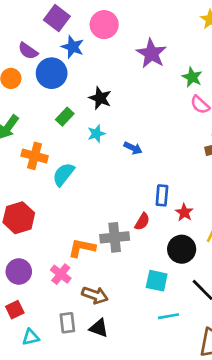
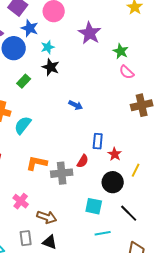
cyan star: (96, 134) -> (48, 47), moved
orange L-shape: (82, 248) -> (37, 163), moved

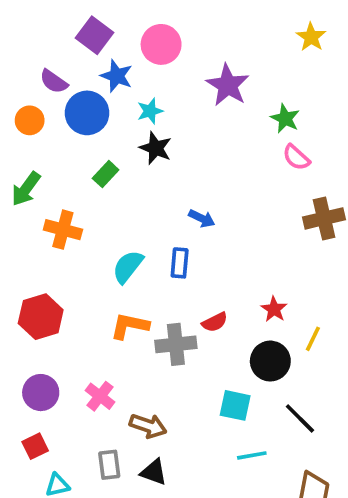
cyan semicircle: (23, 125) -> (128, 267), moved
blue rectangle: (98, 141) -> (180, 263), moved
red semicircle: (83, 161) -> (215, 322), turned 32

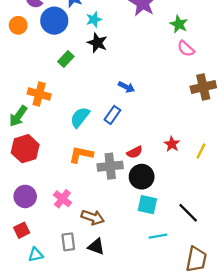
green arrow: (26, 189) -> (18, 116), moved
blue rectangle: (180, 263) -> (112, 115), turned 30
yellow line: (313, 339) -> (201, 151), moved
black circle: (270, 361) -> (142, 177), moved

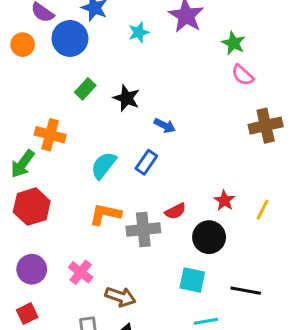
cyan star: (94, 19) -> (139, 32), moved
black star: (97, 43) -> (126, 98), moved
black circle: (142, 177) -> (209, 237), moved
black line: (188, 213) -> (246, 291), turned -35

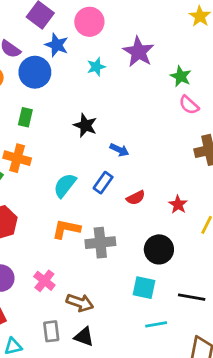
green rectangle: (85, 89) -> (25, 117), moved, turned -30
red star: (224, 200) -> (178, 204), moved
red semicircle: (175, 211) -> (136, 198), moved

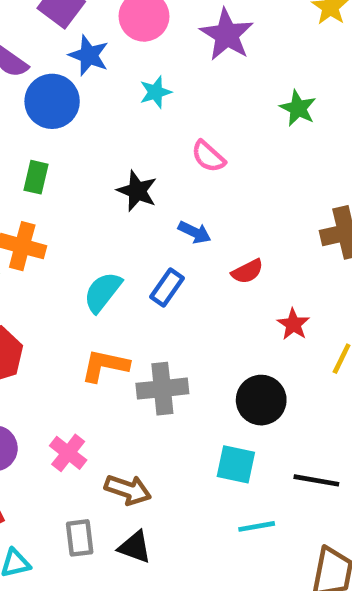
purple star: (138, 52) -> (227, 35), moved
pink semicircle: (189, 105) -> (208, 156), moved
red semicircle: (136, 198) -> (247, 271), moved

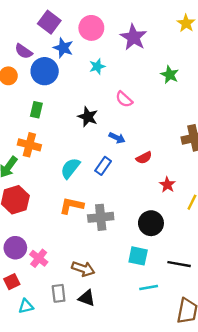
pink cross: (68, 453) -> (39, 258), moved

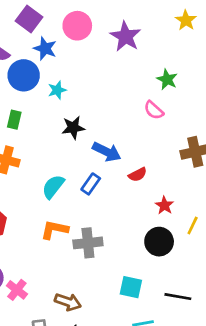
cyan star: (97, 66) -> (57, 90), moved
pink semicircle: (124, 99) -> (154, 110), moved
black star: (88, 117) -> (73, 128), turned -30
blue arrow: (117, 138) -> (107, 152), size x1.5
black circle: (151, 223) -> (159, 242), moved

